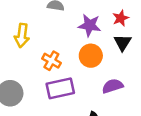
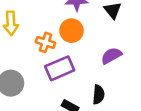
orange circle: (91, 56) -> (71, 31), moved

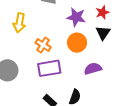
orange circle: (71, 31) -> (77, 43), moved

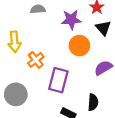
orange cross: (43, 45) -> (36, 60), moved, turned 35
purple rectangle: (49, 68) -> (58, 80), turned -50

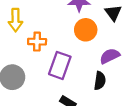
orange cross: (36, 60) -> (37, 42), turned 35
black semicircle: (93, 102) -> (100, 81), moved

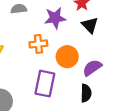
orange circle: (86, 30) -> (67, 57), moved
orange cross: (37, 42) -> (38, 44), moved

